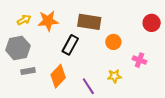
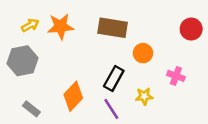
black rectangle: (70, 45) -> (114, 78), moved
gray rectangle: (28, 71) -> (31, 109), moved, turned 48

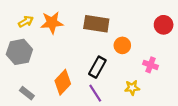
yellow star: (144, 96) -> (132, 88), moved

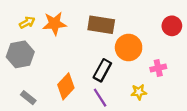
orange circle: (122, 45) -> (129, 48), size x1.5
pink cross: (151, 65) -> (158, 68), turned -32

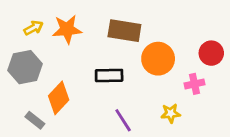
red circle: (172, 26) -> (211, 53), moved
black rectangle: (102, 70) -> (109, 75), moved, turned 60
orange diamond: (66, 86) -> (59, 98), moved

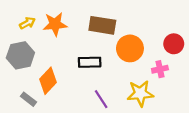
yellow star: (171, 113) -> (140, 93), size x1.6

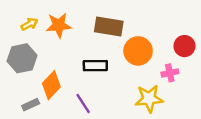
gray rectangle: (28, 99) -> (31, 105), turned -63
purple line: (101, 99) -> (83, 103), moved

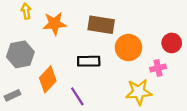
yellow arrow: (29, 24) -> (26, 11), moved, turned -70
gray rectangle: (31, 105) -> (12, 95), moved

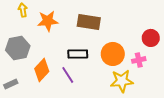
orange circle: (128, 48) -> (113, 54), moved
purple line: (77, 96) -> (68, 75), moved

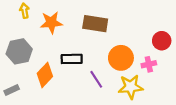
black rectangle: (78, 54) -> (72, 59), moved
purple line: (68, 75) -> (96, 79), moved

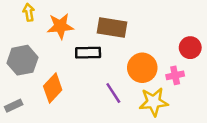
black rectangle: (72, 59) -> (88, 53), moved

